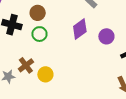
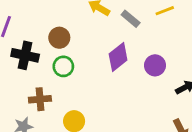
brown cross: (26, 65) -> (40, 99), moved, turned 35

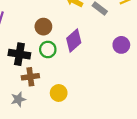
black cross: (25, 55) -> (19, 54), moved
purple diamond: (118, 57) -> (74, 41), moved

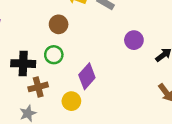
brown circle: (43, 27) -> (59, 24), moved
purple diamond: (74, 41) -> (87, 76), moved

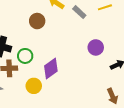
green circle: (54, 55) -> (25, 56), moved

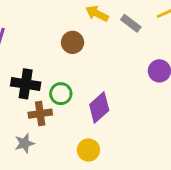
yellow circle: (34, 86) -> (88, 150), moved

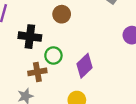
black cross: (26, 84) -> (30, 37), moved

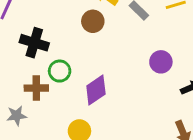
brown circle: (62, 14) -> (93, 21), moved

